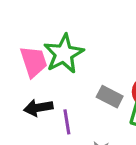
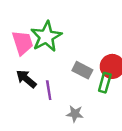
black arrow: (38, 108) -> (26, 79), turned 50

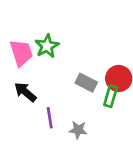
green star: (46, 36) -> (47, 46), size x0.7
purple line: (49, 90) -> (50, 118), moved

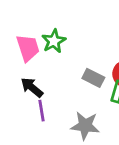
purple line: (50, 118) -> (41, 111), moved
gray star: (78, 130) -> (85, 126), size x1.5

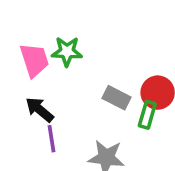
green star: (54, 41) -> (67, 51), turned 30

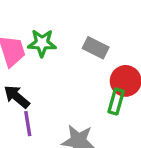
gray rectangle: (117, 98) -> (96, 48), moved

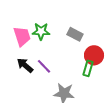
purple line: (28, 124) -> (44, 66), moved, turned -35

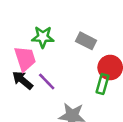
pink trapezoid: (22, 36) -> (25, 59), moved

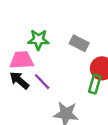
pink trapezoid: (25, 59) -> (22, 60), turned -75

